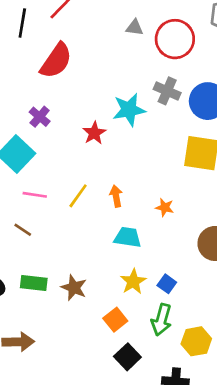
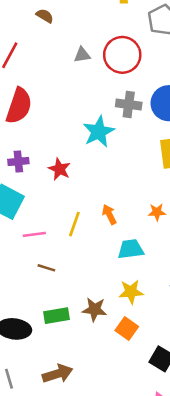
purple cross: (40, 117) -> (18, 161), turned -30
red star: (94, 133) -> (59, 169), moved
brown line: (23, 230) -> (46, 268), moved
yellow star: (133, 282) -> (131, 292), moved, turned -30
orange square: (115, 320) -> (127, 329), moved

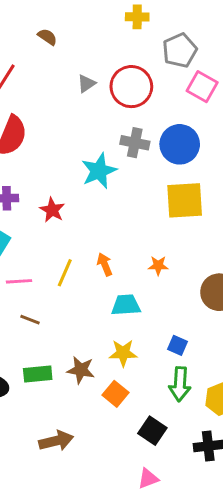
gray triangle: (82, 55) -> (86, 84), turned -30
brown arrow: (58, 374) -> (56, 441), moved

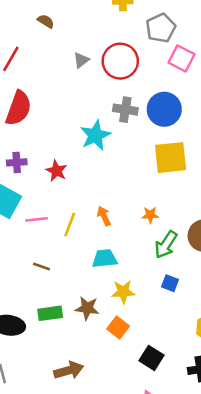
pink line: (19, 281) -> (36, 219), moved
cyan trapezoid: (126, 305) -> (105, 259), moved
green arrow: (180, 384) -> (166, 245), moved, turned 32

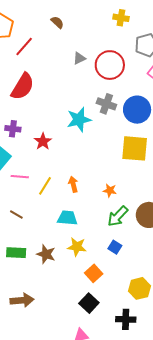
orange square: (118, 328) -> (94, 273), moved

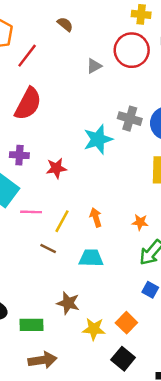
red circle: (110, 65) -> (132, 50), moved
red star: (43, 141) -> (56, 168), turned 30
brown line: (16, 214) -> (48, 248), moved
yellow star: (77, 247) -> (94, 329), moved
green rectangle: (16, 253) -> (32, 325), moved

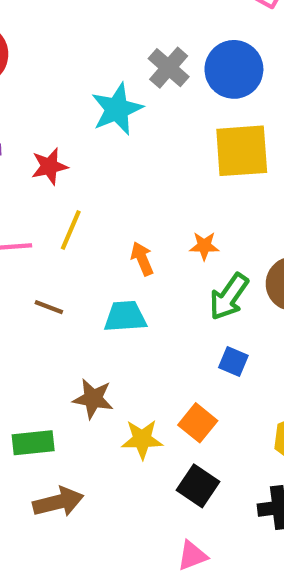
gray cross: (130, 119) -> (169, 68), turned 30
orange arrow: (96, 217) -> (142, 259), moved
yellow line: (62, 221) -> (71, 230), moved

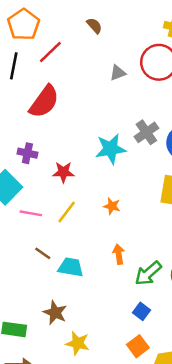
orange star: (204, 246) -> (112, 206), moved
orange arrow: (142, 259) -> (119, 254), moved
cyan trapezoid: (125, 317) -> (71, 267), moved
orange square: (198, 423) -> (138, 346), moved

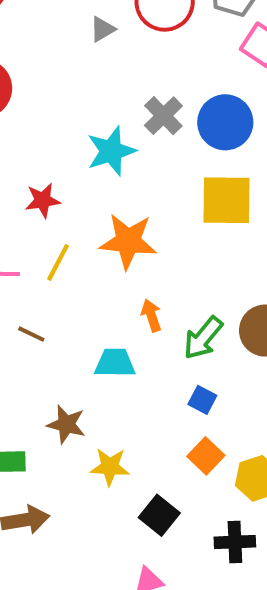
orange star: (112, 206) -> (128, 241), size x2.0
cyan trapezoid: (71, 267) -> (115, 363), moved

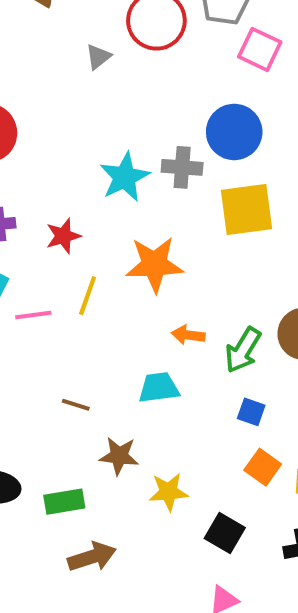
gray cross: (163, 116) -> (182, 167), moved, turned -33
orange arrow: (151, 315) -> (188, 335), turned -56
brown line: (31, 334) -> (76, 405), moved

